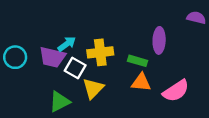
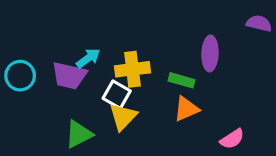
white square: (75, 68) -> (117, 95), moved
orange triangle: (141, 82) -> (186, 109), turned -30
pink semicircle: (176, 91) -> (232, 139), moved, size x0.7

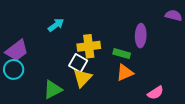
cyan arrow: (88, 58) -> (56, 25), moved
cyan circle: (20, 76) -> (14, 69), moved
purple trapezoid: (69, 76) -> (17, 50), moved, turned -50

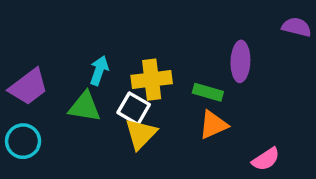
cyan arrow: (56, 25) -> (99, 70), moved, turned -35
cyan circle: (14, 69) -> (23, 141), moved
green triangle: (53, 90) -> (85, 107), moved, turned 36

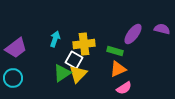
purple semicircle: (297, 27) -> (162, 29), moved
purple ellipse: (240, 61) -> (133, 34), turned 35
green triangle: (85, 107) -> (62, 73), moved, turned -42
pink semicircle: (266, 159) -> (124, 88), moved

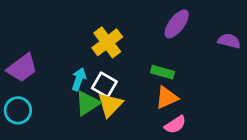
purple ellipse: (133, 34) -> (177, 24), moved
cyan arrow: (55, 39) -> (79, 79), moved
yellow cross: (84, 44) -> (107, 42), moved, turned -30

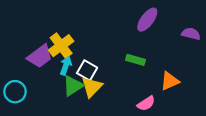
yellow cross: (107, 42) -> (61, 46), moved
purple trapezoid: (22, 68) -> (40, 56), moved
orange triangle: (167, 98) -> (170, 81), moved

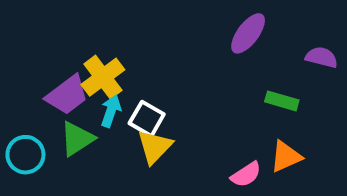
green rectangle: (135, 60) -> (282, 101), moved
orange triangle: (170, 81) -> (286, 157), moved
green triangle: (73, 86) -> (77, 139), moved

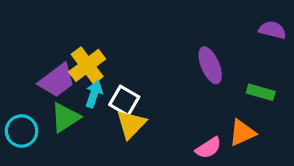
purple ellipse: (248, 33) -> (210, 65), moved, turned -60
purple semicircle: (322, 57) -> (272, 30), moved
green rectangle: (282, 101) -> (261, 92), moved

